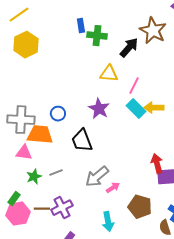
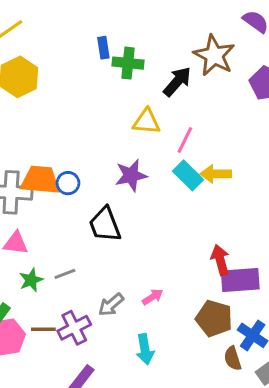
purple star: (99, 109) -> (131, 175), turned 30
orange trapezoid: (40, 135) -> (40, 180), moved
gray arrow: (97, 177) -> (111, 305), moved, size x0.7
brown pentagon: (140, 207) -> (214, 318), moved

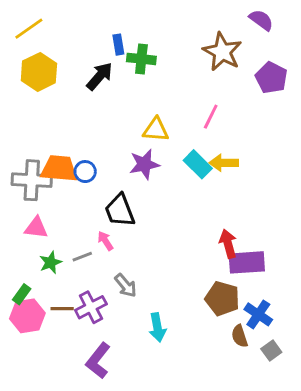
black arrow: (177, 82) -> (100, 76), moved
yellow triangle: (146, 122) -> (156, 130), moved
pink line: (185, 140) -> (211, 117), moved
pink arrow: (153, 297) -> (105, 241), moved, turned -90
gray arrow: (111, 305) -> (126, 286), turned -90

